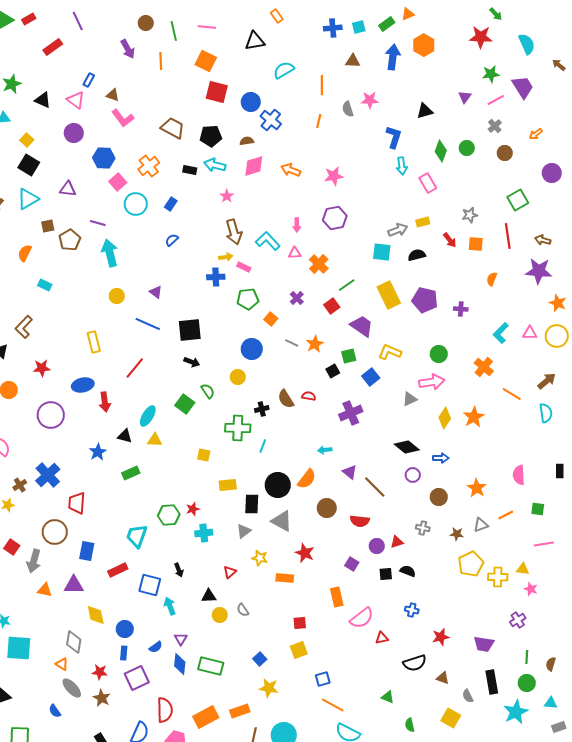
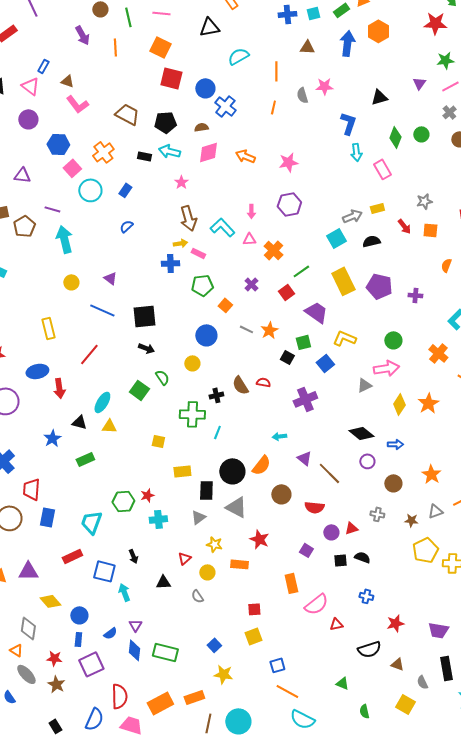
cyan square: (382, 252) -> (336, 238), turned -36
black square: (333, 371) -> (287, 357), turned -32
blue rectangle: (87, 551) -> (47, 517), moved
yellow diamond: (96, 615) -> (50, 601), turned -30
yellow circle: (220, 615) -> (207, 572), moved

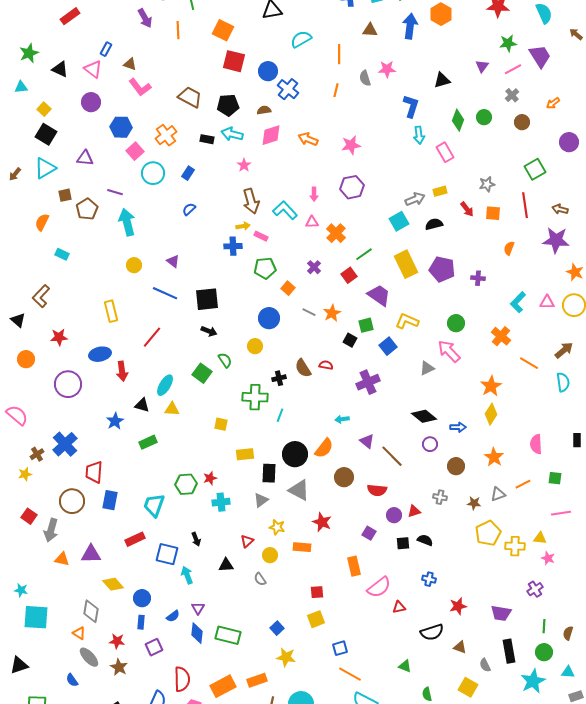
pink arrow: (386, 368) -> (449, 351), turned -125
yellow diamond: (399, 404) -> (491, 414), moved
purple square: (91, 664) -> (154, 647), size x0.7

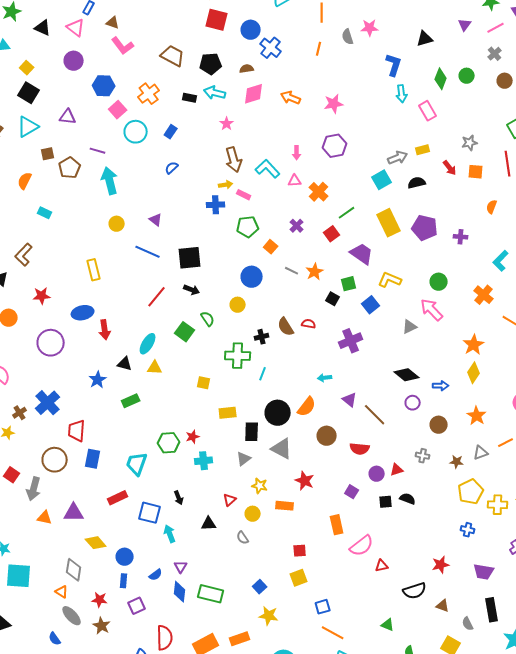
red line: (152, 337) -> (157, 297), moved
blue cross: (429, 579) -> (468, 530), moved

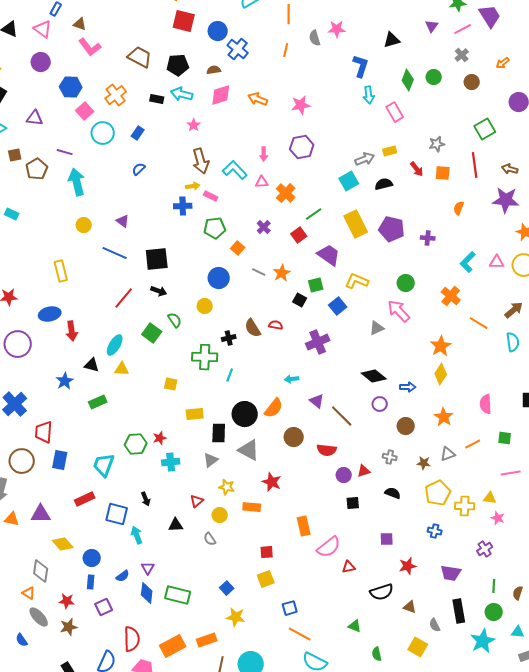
purple square: (352, 492) -> (387, 539), moved, turned -32
black semicircle: (408, 499) -> (393, 493), moved
brown star: (102, 626) -> (69, 627), turned 30

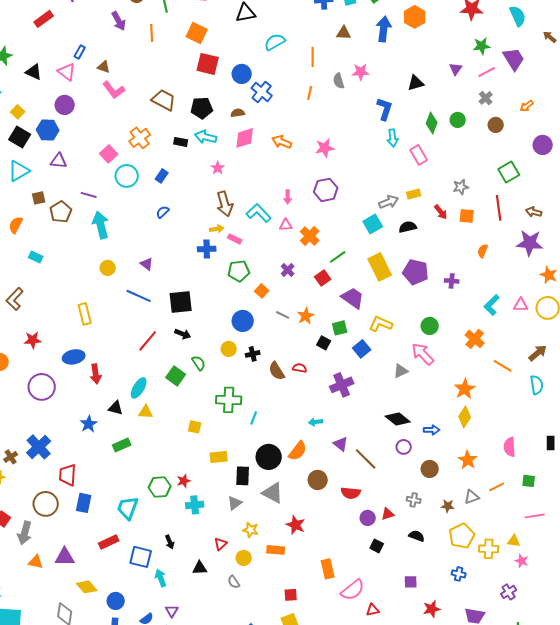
blue hexagon: (71, 87) -> (48, 130), moved
black cross: (229, 338) -> (253, 354), moved
black square: (353, 503) -> (377, 546), turned 32

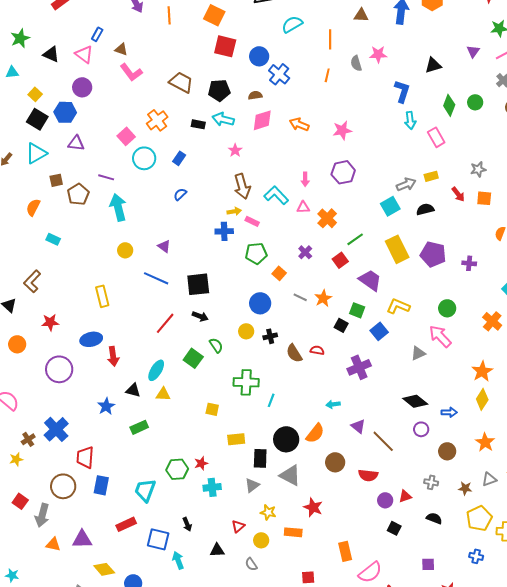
green square: (340, 328) -> (357, 310), turned 35

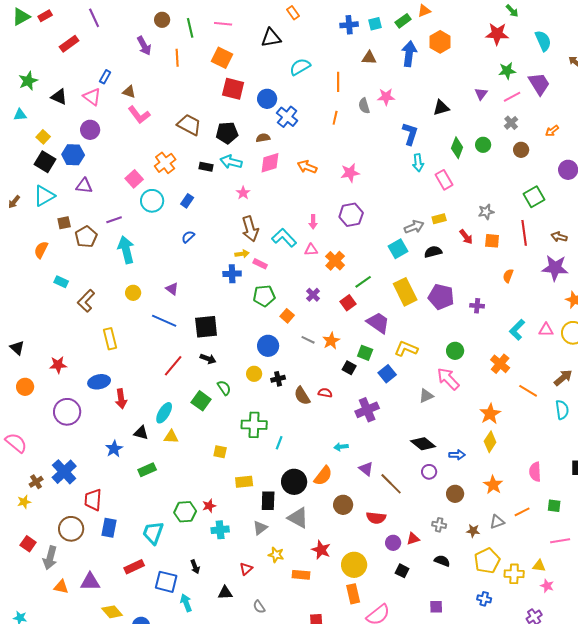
purple line: (106, 177) -> (114, 220), turned -35
brown L-shape: (32, 281) -> (86, 301), moved
yellow circle: (261, 540) -> (354, 565), moved, size x1.6

